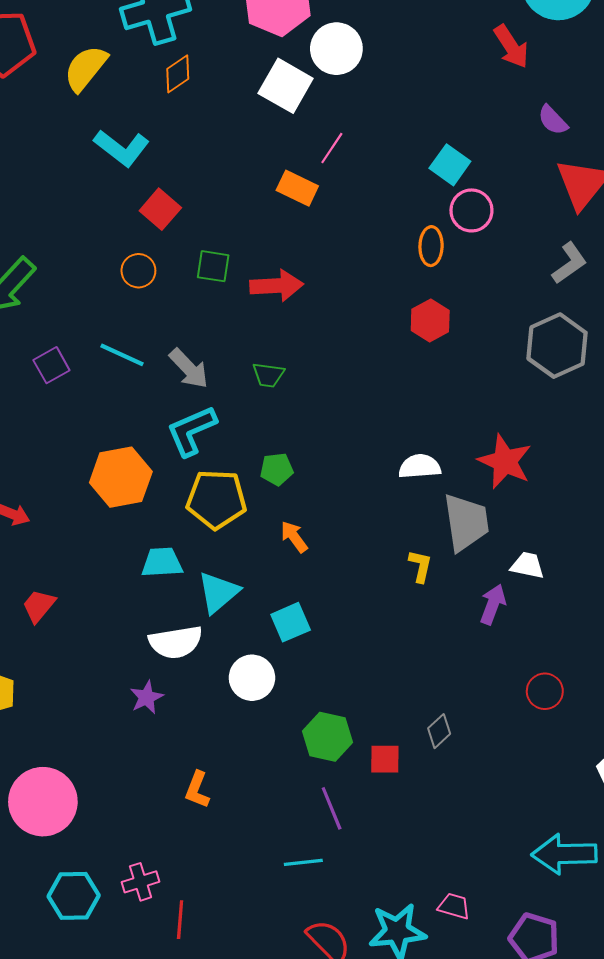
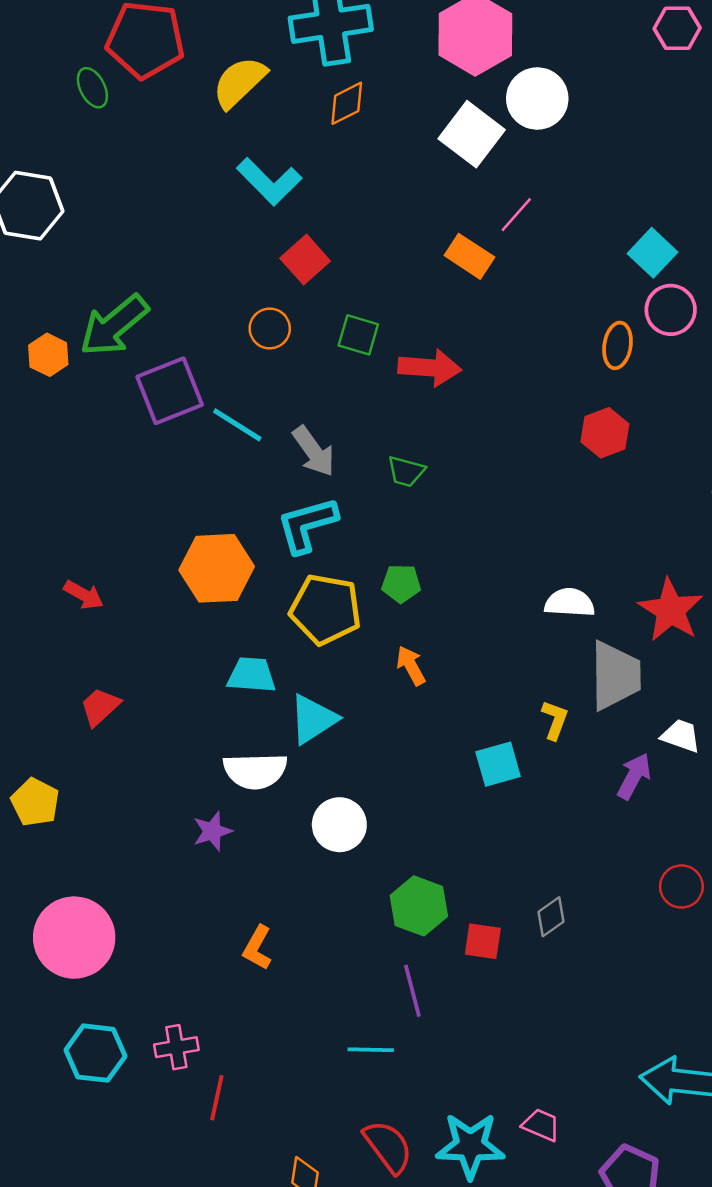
purple square: (51, 365) -> (170, 391), moved, size x1.6
cyan square: (291, 622) -> (498, 764), moved

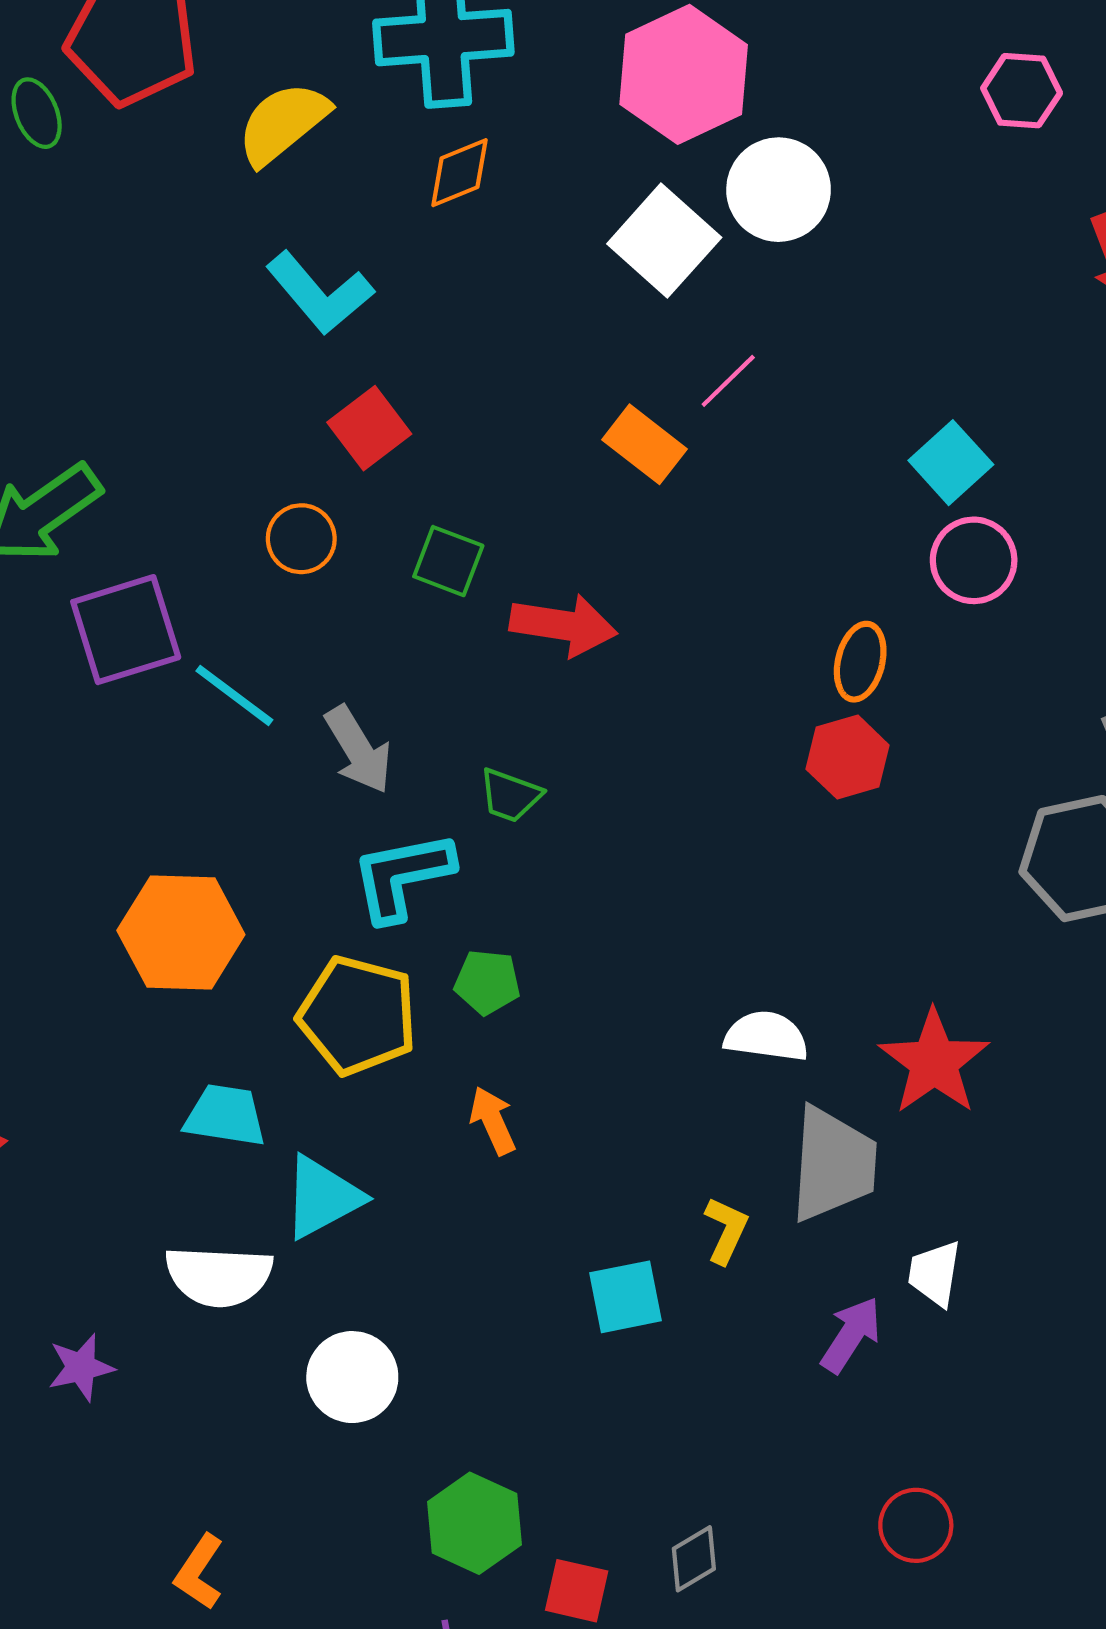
orange ellipse: (618, 345) -> (860, 662), moved
cyan L-shape: (307, 525) -> (402, 876), moved
white trapezoid: (681, 736) -> (935, 1273), turned -105
purple star: (212, 831) -> (81, 1367), moved

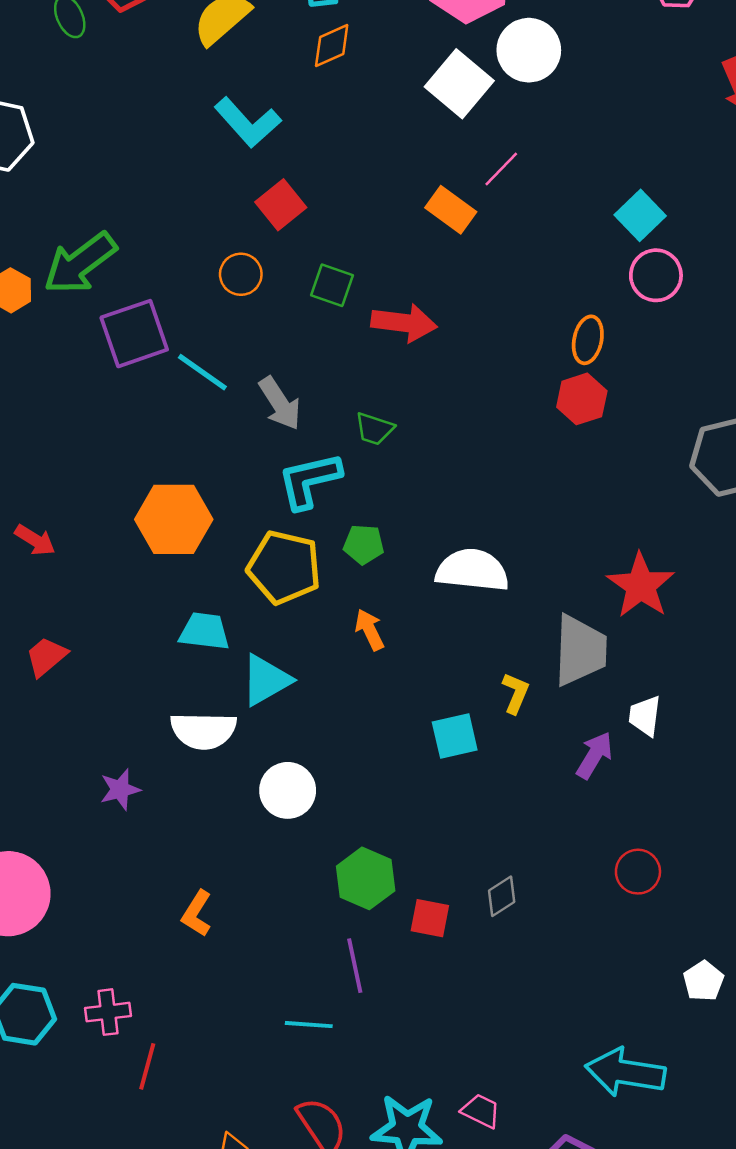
white semicircle: (766, 1036) -> (472, 570), moved, size x1.4

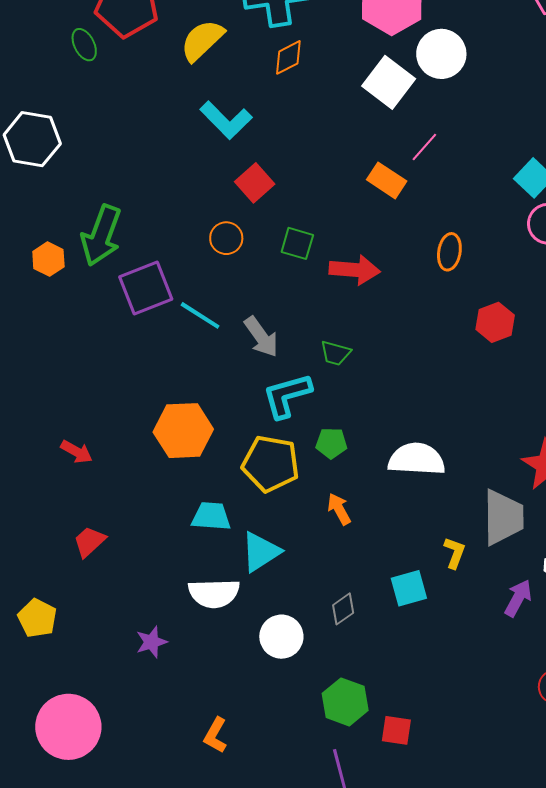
green arrow: (80, 263) -> (101, 235), turned -30
orange ellipse: (588, 340) -> (449, 252), moved
gray diamond: (502, 896) -> (343, 609), moved

